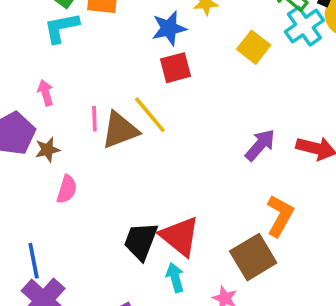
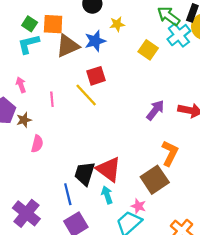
red square: (176, 68) -> (96, 76), moved
brown triangle: (120, 130) -> (68, 46), moved
blue line: (34, 261) -> (68, 194), moved

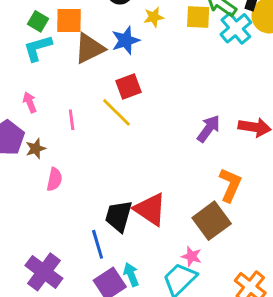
yellow square: (148, 50) -> (198, 17), moved, turned -30
cyan arrow: (107, 195) -> (131, 275), moved

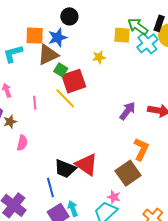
yellow star: (154, 17) -> (99, 57), moved
green square: (38, 21) -> (61, 70), moved
blue star: (126, 40) -> (58, 38), moved
red square: (128, 86) -> (74, 81), size x1.4
black trapezoid: (119, 216) -> (65, 169), turned -85

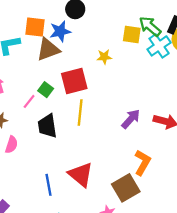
green square: (61, 70) -> (46, 90), moved
yellow line: (65, 98) -> (80, 112), moved, turned 45
pink line: (35, 103) -> (29, 101), turned 40
black trapezoid: (65, 169) -> (47, 126), moved, turned 55
blue line: (50, 187) -> (49, 185), moved

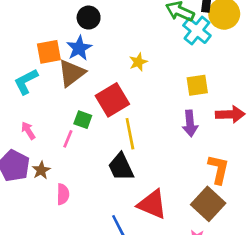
yellow square: (132, 35) -> (197, 85), moved
purple arrow: (131, 119) -> (190, 123), turned 150
black trapezoid: (47, 126) -> (121, 167), moved

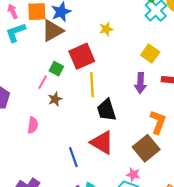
yellow square: (197, 85) -> (150, 54), turned 36
pink arrow: (28, 131) -> (13, 11), moved
black trapezoid: (121, 167) -> (107, 110), moved
brown star: (41, 170) -> (55, 99), moved

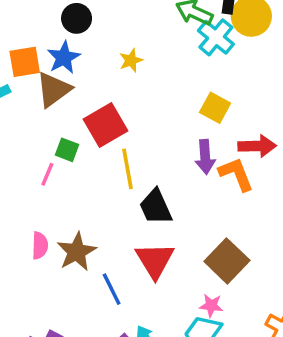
yellow star: (106, 29) -> (131, 60), moved
brown star: (55, 99) -> (77, 252), moved, size x1.6
orange L-shape: (158, 122) -> (236, 174), moved, turned -35
red triangle: (102, 143) -> (155, 260), turned 35

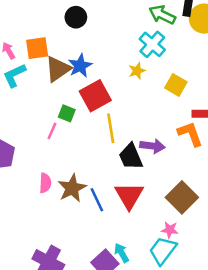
cyan cross: (216, 37) -> (152, 44), moved
blue star: (64, 58) -> (80, 66), moved
yellow star: (131, 60) -> (137, 71), moved
purple arrow: (205, 157) -> (152, 146), moved, turned -80
blue line: (112, 289) -> (97, 200), moved

